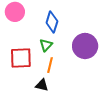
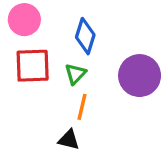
red square: (21, 58) -> (33, 66), moved

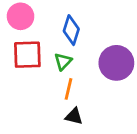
black triangle: (69, 140) -> (74, 116), moved

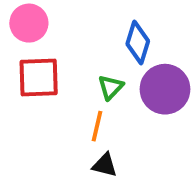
blue diamond: (71, 30) -> (138, 43), moved
green triangle: (63, 62) -> (111, 87), moved

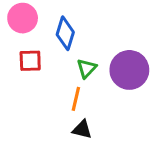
blue diamond: (138, 43) -> (65, 33), moved
red square: (39, 78) -> (30, 61), size x0.7

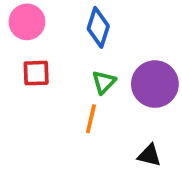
blue diamond: (65, 33) -> (98, 27), moved
black triangle: (82, 129) -> (149, 155), moved

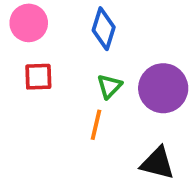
black triangle: (149, 155) -> (157, 163), size x1.4

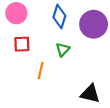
purple circle: (163, 88) -> (94, 24), moved
orange line: (96, 125) -> (41, 71), moved

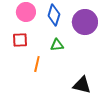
pink circle: (16, 13) -> (26, 12), moved
green triangle: (63, 50) -> (57, 45), turned 40

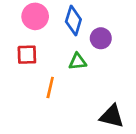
purple circle: (85, 22) -> (101, 38), moved, size x0.6

